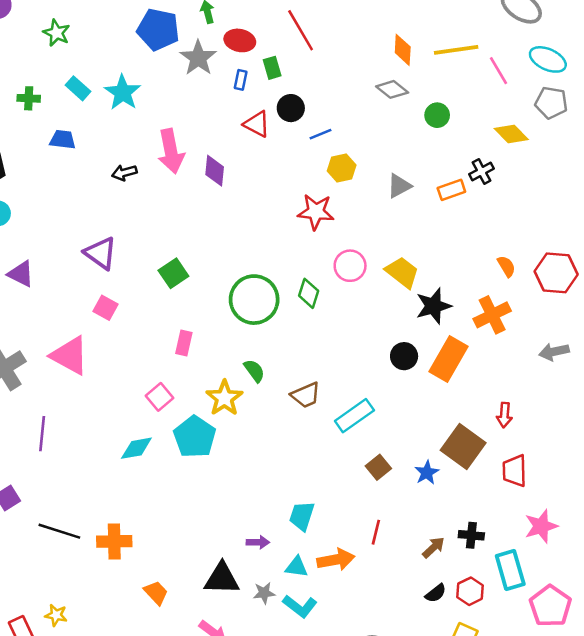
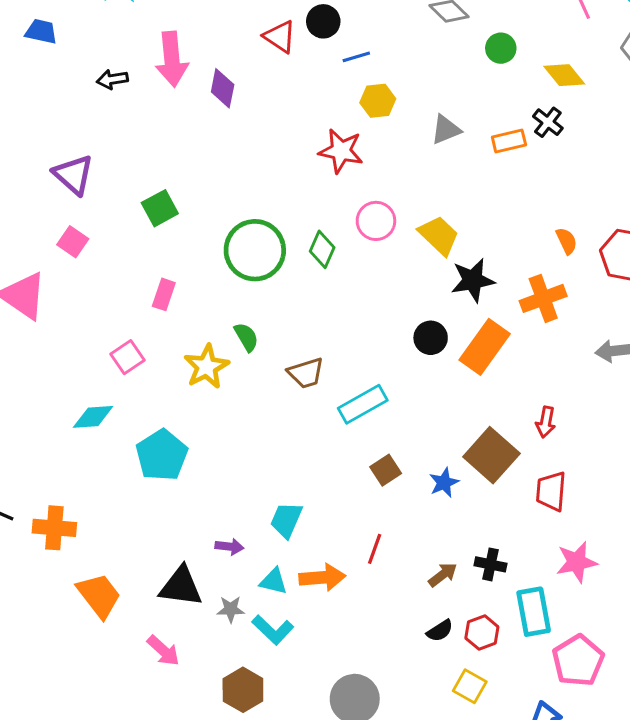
yellow diamond: (511, 134) -> (564, 75), moved
black cross: (482, 171) -> (548, 122), turned -30
cyan pentagon: (195, 437) -> (162, 455), moved
orange trapezoid: (156, 593) -> (99, 595), size x1.5

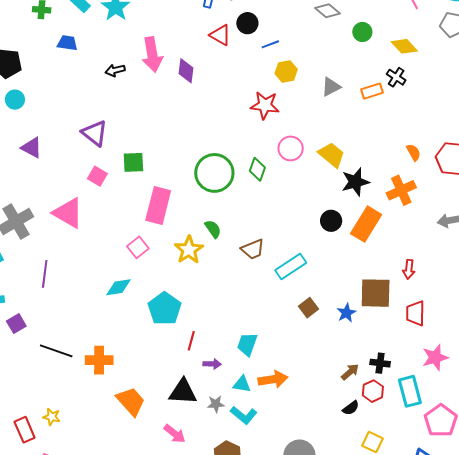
green square: (160, 208) -> (133, 162), moved, turned 30
pink rectangle: (164, 294) -> (158, 206), size x1.8
brown square: (491, 455) -> (376, 293), turned -36
red line: (375, 549) -> (191, 341), moved
red hexagon: (482, 633) -> (373, 391), moved

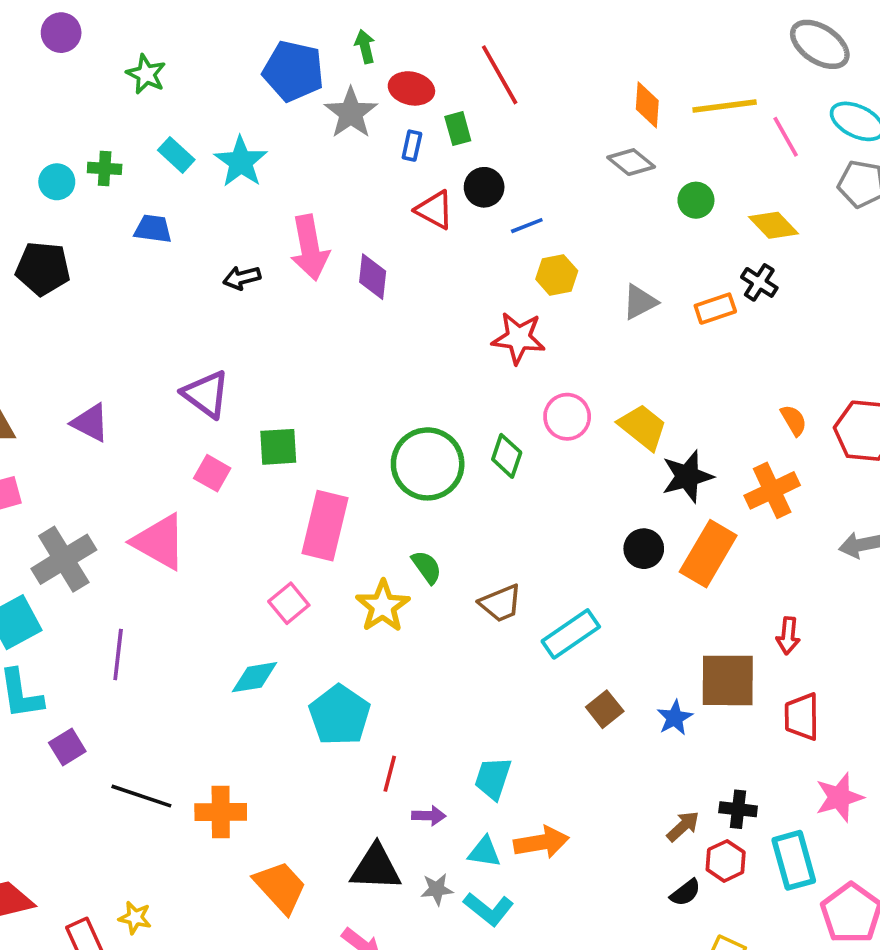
cyan circle: (15, 100) -> (57, 182), moved

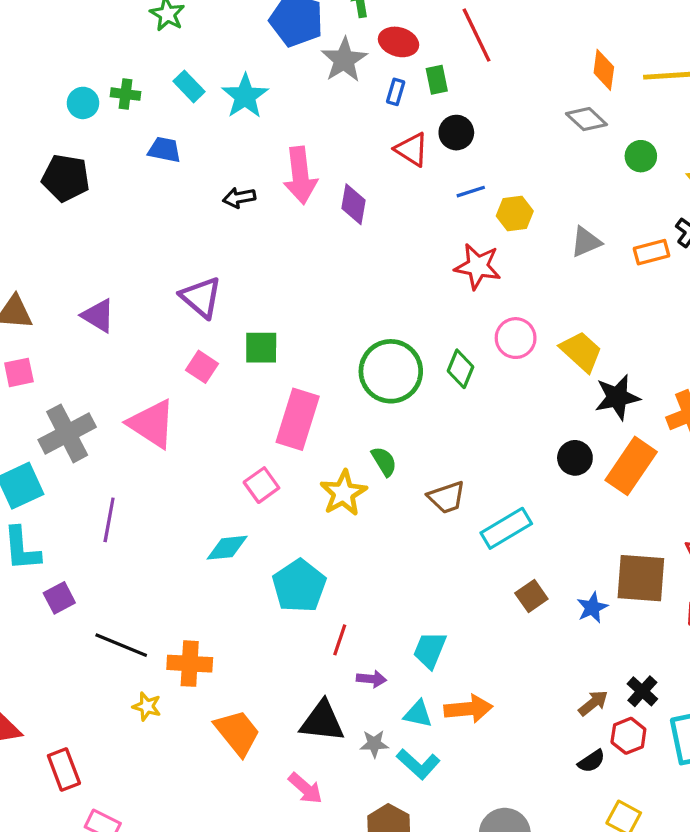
blue line: (527, 226) -> (471, 192), moved
black cross: (738, 809) -> (642, 691), turned 32
yellow star: (135, 918) -> (147, 706), moved

